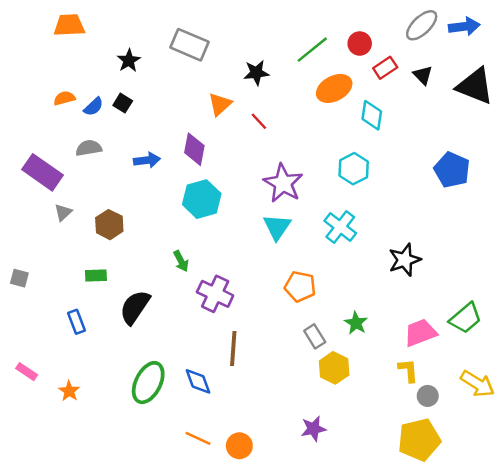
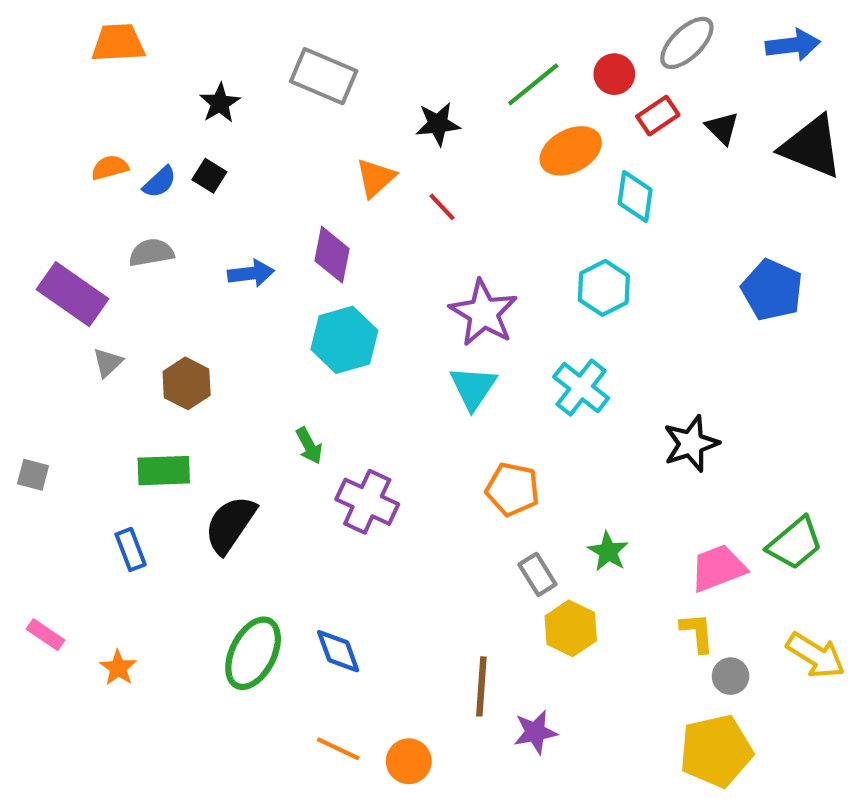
gray ellipse: (422, 25) -> (687, 43), moved
green rectangle: (96, 276) -> (164, 471), size x1.4
brown line: (233, 349) -> (481, 686), moved

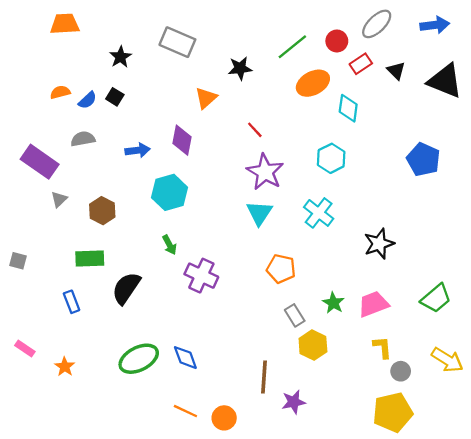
red line: (442, 207) -> (255, 130), moved
cyan hexagon: (344, 340) -> (169, 192), moved
pink trapezoid: (718, 568) -> (373, 304), moved
green ellipse: (253, 653) -> (139, 359), turned 36

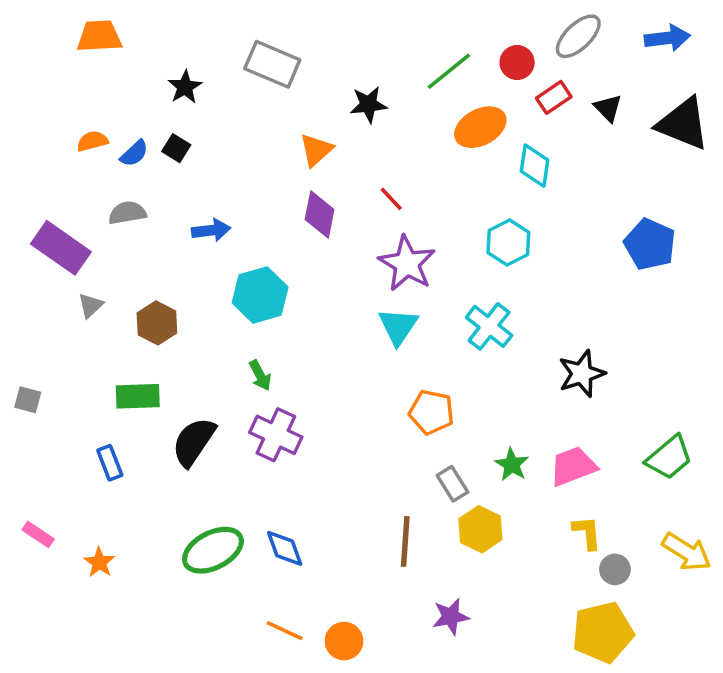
purple diamond: (182, 140) -> (320, 215), moved
purple cross: (201, 276) -> (276, 435), moved
brown line: (264, 377) -> (405, 541), moved

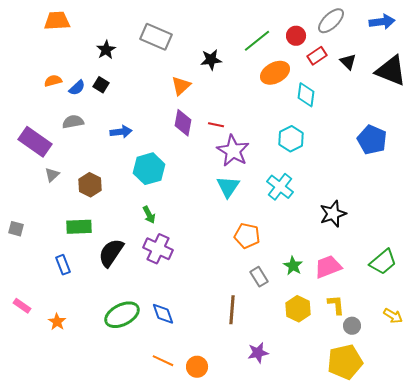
red line: (391, 199) -> (216, 125), moved, turned -35
yellow hexagon: (480, 529) -> (298, 309), moved
yellow arrow: (687, 552) -> (393, 316), size x0.7

